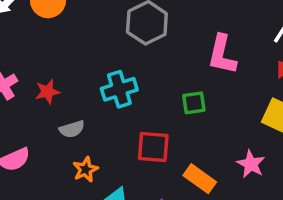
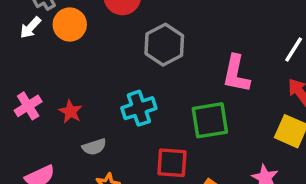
red star: (47, 92) -> (70, 112), turned -30
green square: (194, 103) -> (210, 120), size x1.6

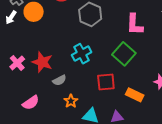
red star: (70, 112) -> (42, 62), size x1.5
green square: (210, 120) -> (124, 54), turned -30

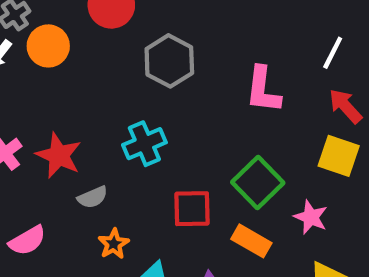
green square: (124, 54) -> (258, 183), moved

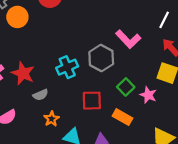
gray hexagon: (169, 61) -> (101, 58), moved
pink L-shape: (263, 90) -> (128, 39), turned -50
green square: (258, 183) -> (126, 87), size x0.7
pink star: (311, 217) -> (148, 95), moved

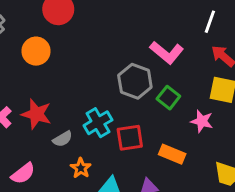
orange circle: (17, 17) -> (36, 51), moved
cyan cross: (67, 67) -> (98, 123), moved
green square: (126, 87) -> (168, 98), moved

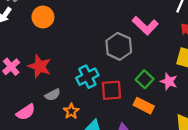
green square: (168, 98) -> (145, 79), moved
gray semicircle: (63, 139) -> (53, 95), moved

